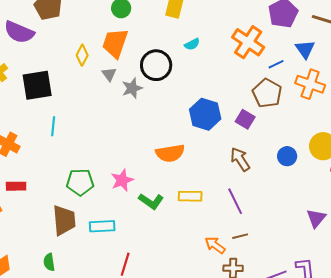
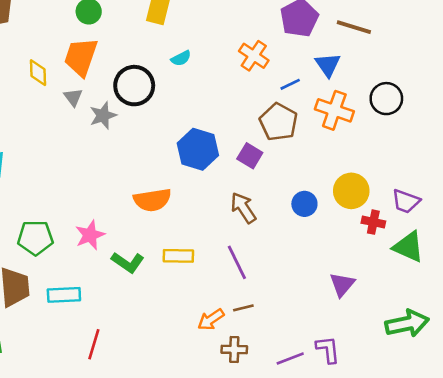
orange cross: (248, 42) -> (254, 56), size x0.7
yellow diamond: (82, 55) -> (38, 73), turned -30
orange arrow: (215, 245) -> (211, 320), turned -70

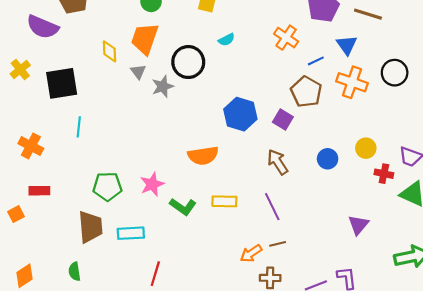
yellow circle: (351, 191) -> (366, 148), size x0.7

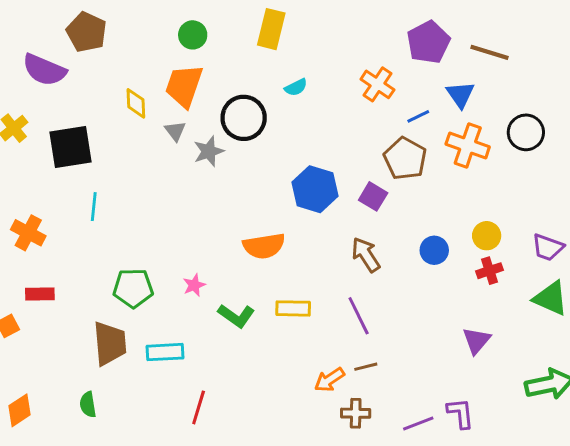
red cross: (384, 174) -> (490, 271), moved, turned -30
pink star: (152, 184) -> (194, 285), size x0.7

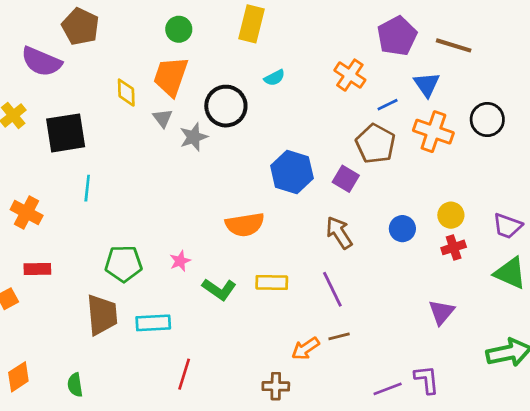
green semicircle: (88, 404) -> (75, 385), moved
brown cross: (356, 413) -> (276, 386), moved

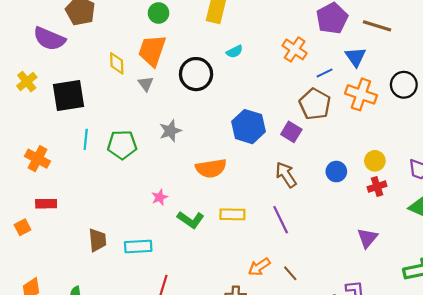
gray star: (194, 137) -> (170, 131), moved
green pentagon: (124, 264) -> (122, 145), moved
brown trapezoid: (102, 315) -> (97, 240), size x0.7
brown line: (339, 336) -> (290, 273), moved, turned 63

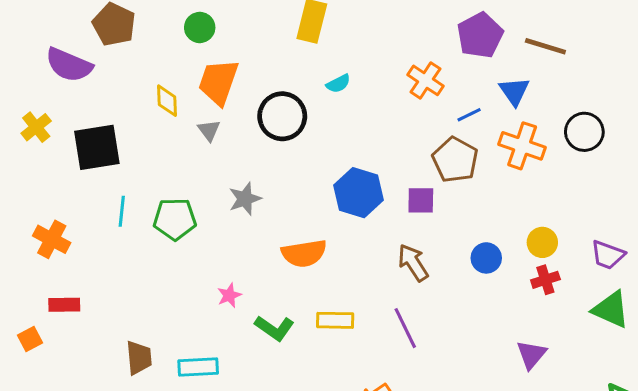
green circle: (159, 13) -> (200, 27), moved
purple square: (291, 132) -> (421, 200), turned -30

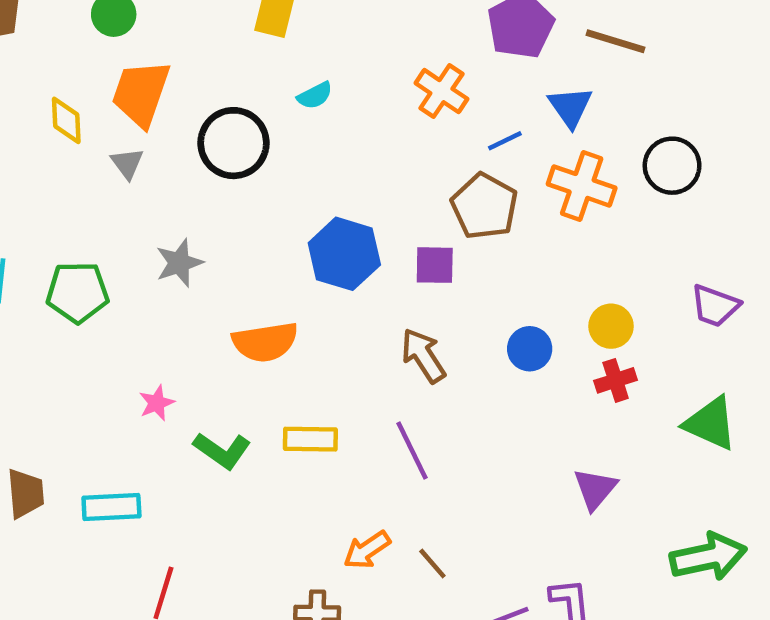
purple trapezoid: (608, 255) -> (715, 306), moved

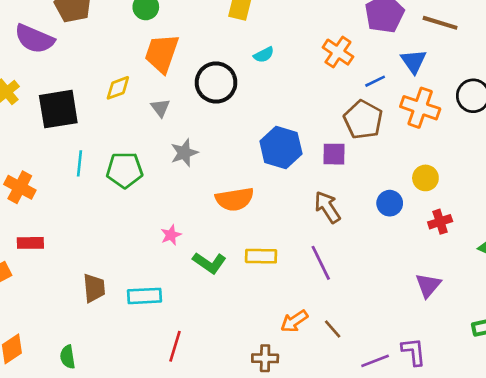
yellow diamond: (66, 120) -> (118, 88), moved, turned 72
gray triangle: (127, 163) -> (160, 108), moved
yellow circle: (611, 326) -> (425, 178), moved

